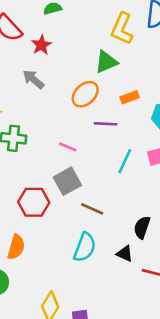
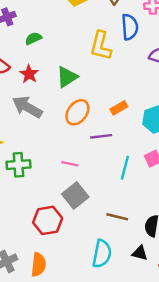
green triangle: (106, 62) -> (67, 77), moved
gray arrow: (33, 79) -> (27, 107), size x1.4
brown line: (92, 209) -> (117, 217), moved

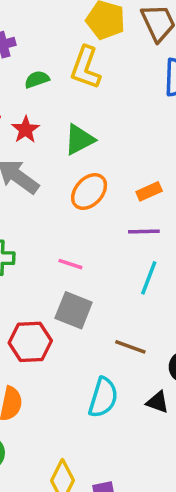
yellow L-shape: (101, 46) -> (86, 68), moved
purple line: (101, 136) -> (144, 232), moved
gray square: (75, 195) -> (74, 310), turned -35

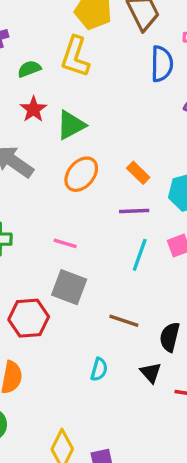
red star: (26, 130) -> (33, 109), moved
orange rectangle: (149, 191) -> (138, 173), turned 70
cyan semicircle: (103, 397) -> (99, 369), size x0.6
black triangle: (157, 402) -> (151, 373), turned 30

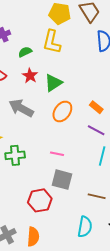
purple line: (134, 211) -> (96, 130), turned 36
cyan semicircle: (99, 369) -> (85, 227), size x1.5

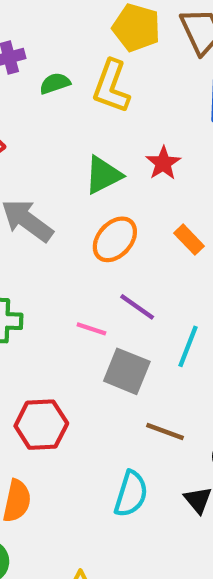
green semicircle: (25, 52) -> (55, 83), moved
red star: (30, 76) -> (163, 163), moved
purple line: (96, 130) -> (137, 307), moved
gray square: (62, 180) -> (127, 371), moved

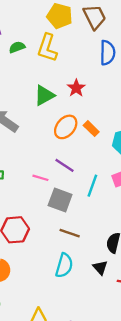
orange ellipse: (115, 239) -> (66, 127), moved
brown line: (165, 432) -> (70, 233), moved

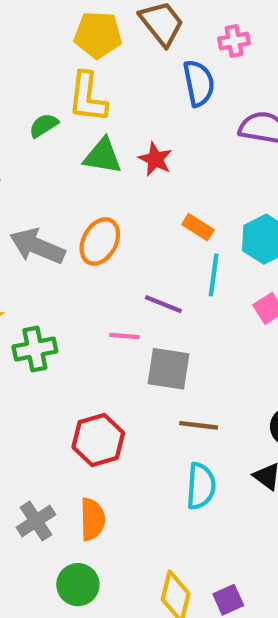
green semicircle: (17, 47) -> (44, 125), moved
green triangle: (44, 95) -> (103, 156), moved, turned 50
orange ellipse: (66, 127) -> (100, 241), moved
cyan line: (92, 186) -> (214, 275), moved

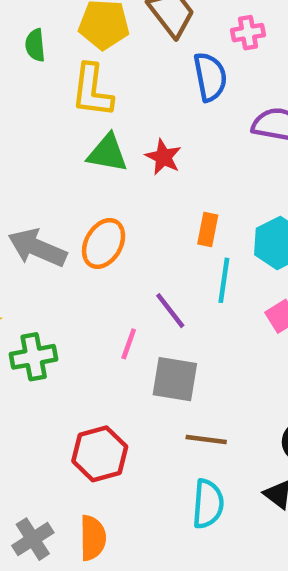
green semicircle: (44, 125) -> (35, 45), moved, turned -64
orange rectangle: (198, 227) -> (208, 229), turned 68
purple line: (163, 304) -> (170, 311), turned 30
pink line: (124, 336) -> (129, 344), turned -76

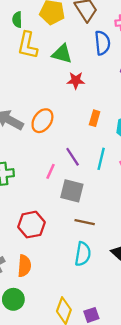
yellow L-shape: (92, 91) -> (28, 45), moved
green triangle: (107, 153) -> (62, 54), moved
red star: (163, 157) -> (76, 80), turned -30
cyan line: (224, 280) -> (101, 159), moved

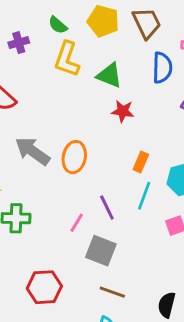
green semicircle: (17, 20) -> (58, 25), turned -56
orange ellipse: (42, 121) -> (74, 157), turned -30
cyan line: (101, 159) -> (144, 196), moved

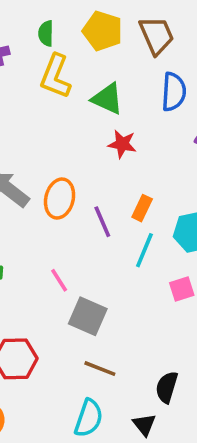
green semicircle: (58, 25) -> (46, 33), turned 48
purple line: (107, 207) -> (102, 222), moved
pink line: (77, 223) -> (59, 280), turned -66

